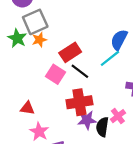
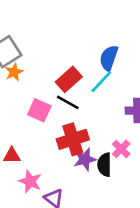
red rectangle: (70, 52) -> (69, 79), moved

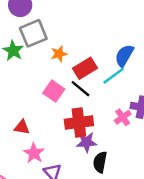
orange star: (14, 72) -> (59, 54), moved
pink cross: (121, 149) -> (123, 117), moved
black semicircle: (104, 165) -> (100, 162), moved

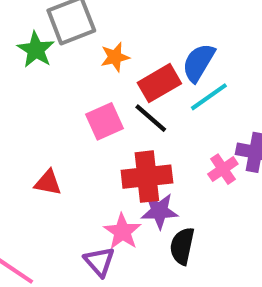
blue semicircle: (124, 56) -> (199, 63), moved
pink square: (54, 91) -> (104, 121), turned 30
pink star: (34, 153) -> (122, 232), moved

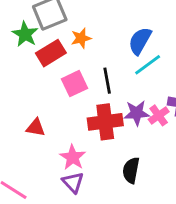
red rectangle: (159, 83) -> (51, 53), moved
black line: (151, 118) -> (107, 81), turned 40
purple star: (159, 211) -> (137, 113), moved
pink star: (122, 232) -> (73, 157), moved

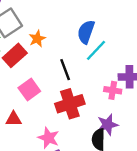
pink square: (75, 84) -> (29, 89), moved
purple star: (137, 113) -> (108, 125), moved
pink cross: (159, 115) -> (113, 90), turned -35

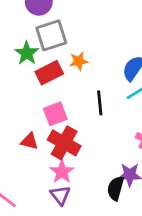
red cross: (70, 104) -> (64, 143), moved, turned 32

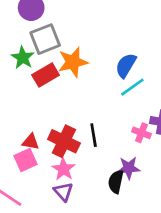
orange star: (79, 61) -> (73, 62), size x1.6
black line: (100, 103) -> (94, 135), moved
pink square: (55, 114) -> (26, 160), moved

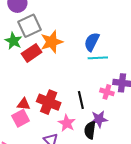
cyan line: (132, 87) -> (98, 58), turned 36
black line: (94, 135) -> (81, 100), moved
pink star: (64, 169) -> (67, 123), moved

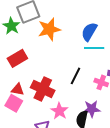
red rectangle: (32, 53) -> (17, 58), moved
black line: (81, 100) -> (76, 76), moved, turned 36
pink square: (21, 118) -> (14, 103), turned -36

